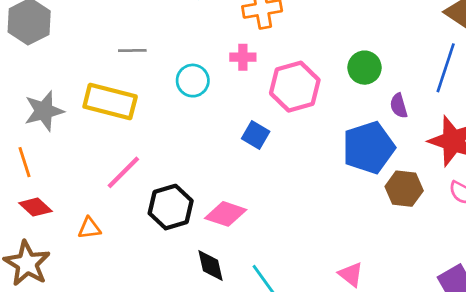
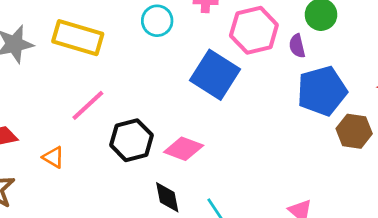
purple semicircle: (399, 106) -> (297, 46), moved
blue square: (256, 135) -> (215, 75), size x1.8
orange triangle: (89, 228) -> (53, 157), turned 35

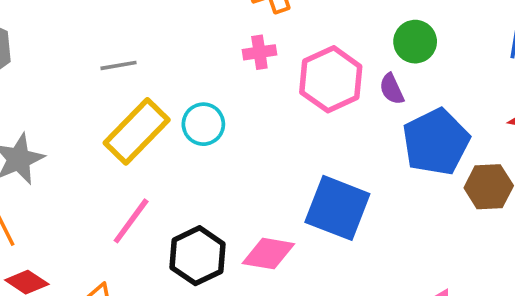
cyan circle: (157, 21) -> (203, 124), moved
yellow rectangle: (78, 38) -> (137, 131), moved, turned -51
blue square: (215, 75) -> (337, 208), moved

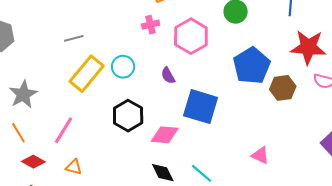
purple semicircle: (392, 89) -> (168, 75), moved
pink line: (131, 221) -> (64, 130), moved
black hexagon: (198, 256) -> (128, 116), moved

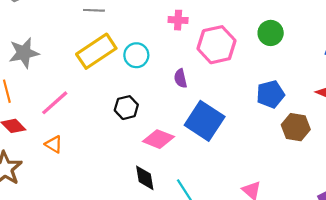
blue pentagon: (252, 66) -> (270, 94), size x0.7
black hexagon: (128, 116) -> (126, 108), size x0.7

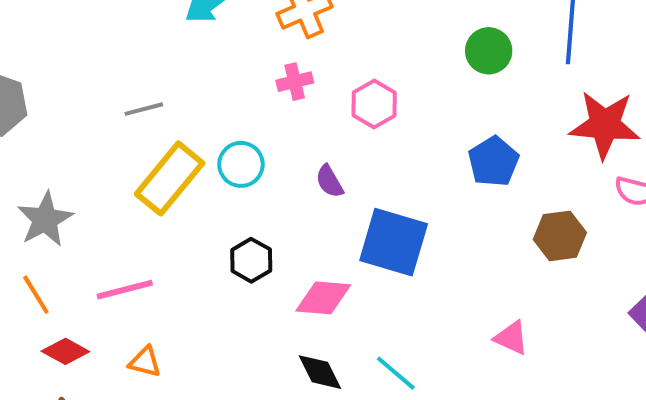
green circle: (271, 33) -> (489, 51), moved
pink hexagon: (217, 45) -> (374, 104), size x0.7
pink line: (55, 103) -> (125, 290), turned 44
brown hexagon: (296, 127) -> (560, 236), moved

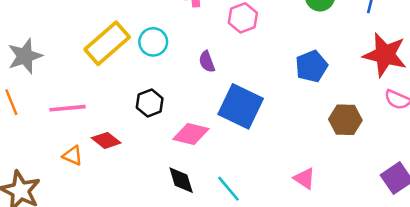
red diamond: (65, 351) -> (106, 140), moved

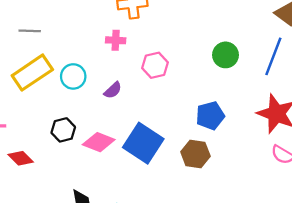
purple semicircle: (207, 62) -> (113, 90), moved, turned -120
brown hexagon: (345, 120) -> (195, 154), moved
pink diamond: (191, 134) -> (99, 142), moved

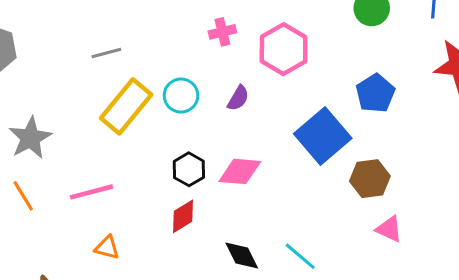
pink hexagon: (155, 65) -> (284, 49), size x1.4
blue square: (143, 143) -> (323, 136), moved, turned 33
brown hexagon: (195, 154) -> (370, 179), moved
red diamond: (21, 158) -> (183, 216), moved, turned -60

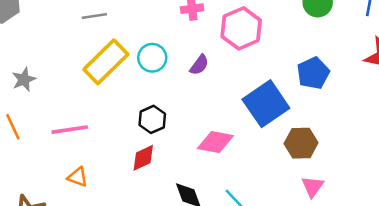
gray star: (30, 138) -> (24, 79), size x0.7
pink diamond: (240, 171) -> (215, 142), moved
pink triangle: (389, 229) -> (313, 187), turned 35

